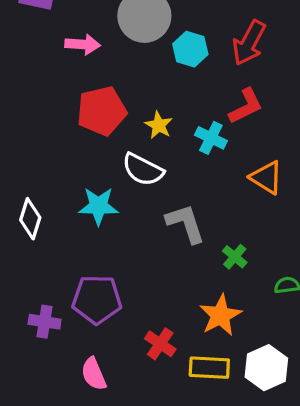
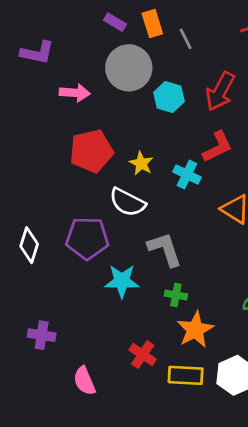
cyan star: (98, 206) -> (122, 281), moved
green cross: (235, 257) -> (176, 295), moved, turned -30
purple pentagon: (97, 299) -> (87, 238), moved

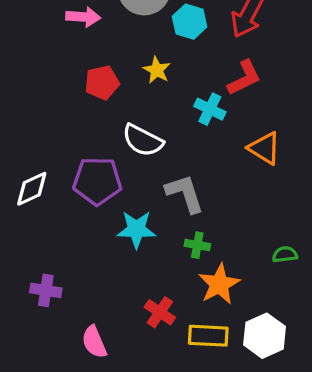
red pentagon: (91, 151) -> (102, 83), size x0.7
yellow star: (141, 163) -> (157, 70), moved
white diamond: (29, 245) -> (32, 189), turned 48

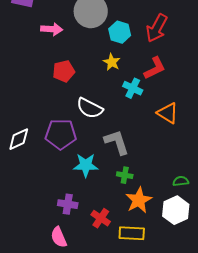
yellow star: (157, 70) -> (112, 62), moved
purple cross: (46, 290) -> (68, 204), moved
white hexagon: (265, 336) -> (176, 210), moved

